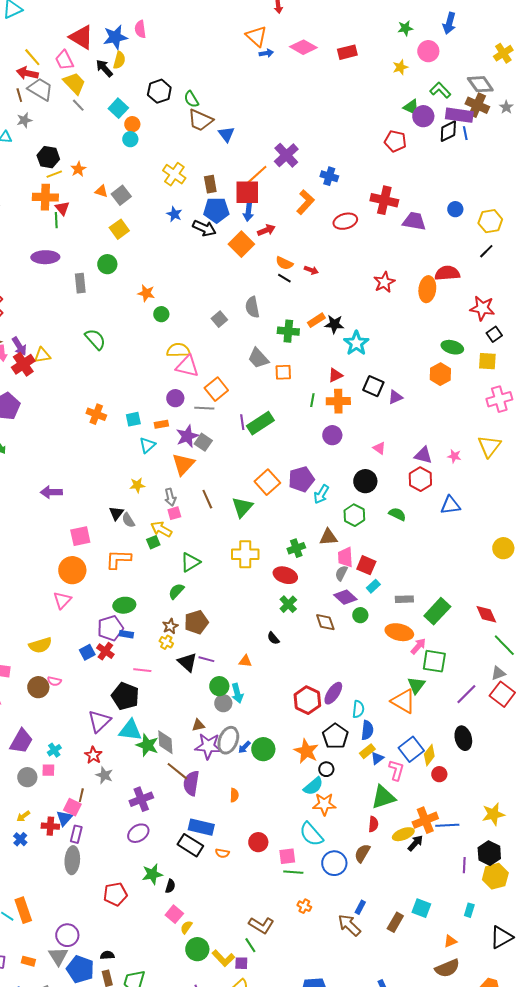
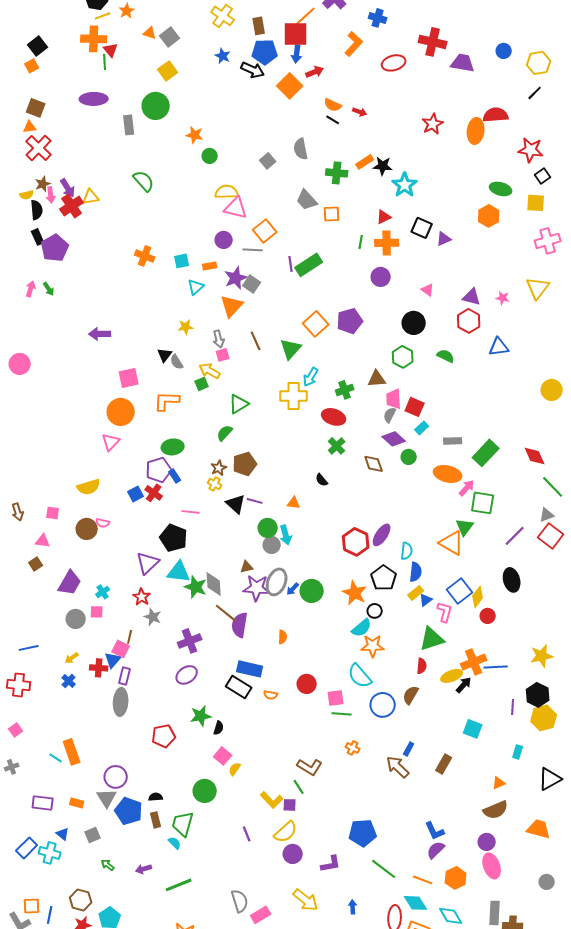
green circle: (107, 264) -> (156, 106), size x1.4
cyan arrow: (321, 494) -> (311, 377), moved
blue rectangle: (126, 634) -> (175, 476), turned 48
cyan square: (421, 908) -> (473, 729), moved
green circle: (197, 949) -> (205, 791), moved

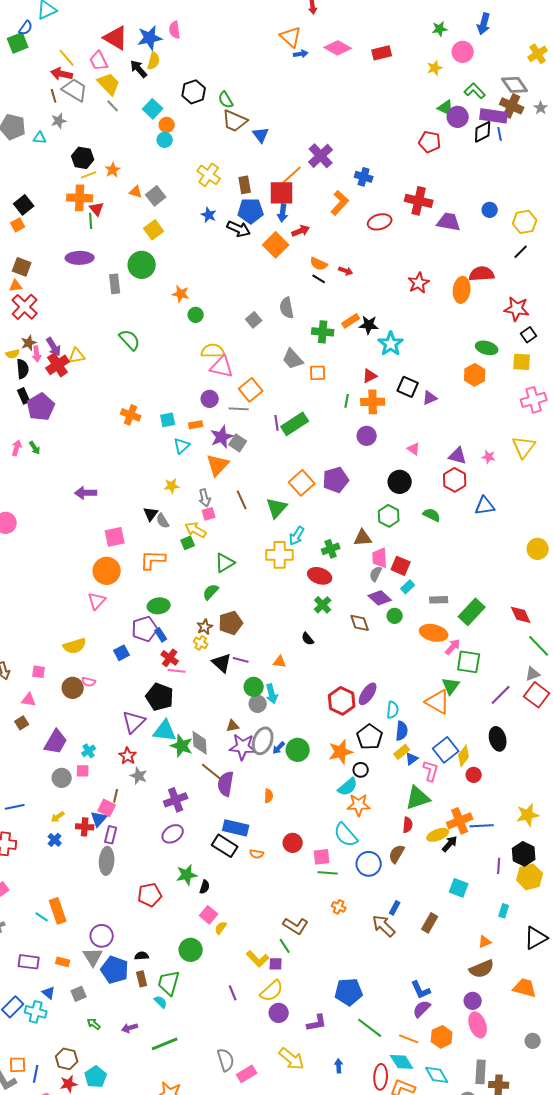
red cross: (154, 493) -> (170, 658), moved
orange star: (355, 593) -> (341, 752), turned 30

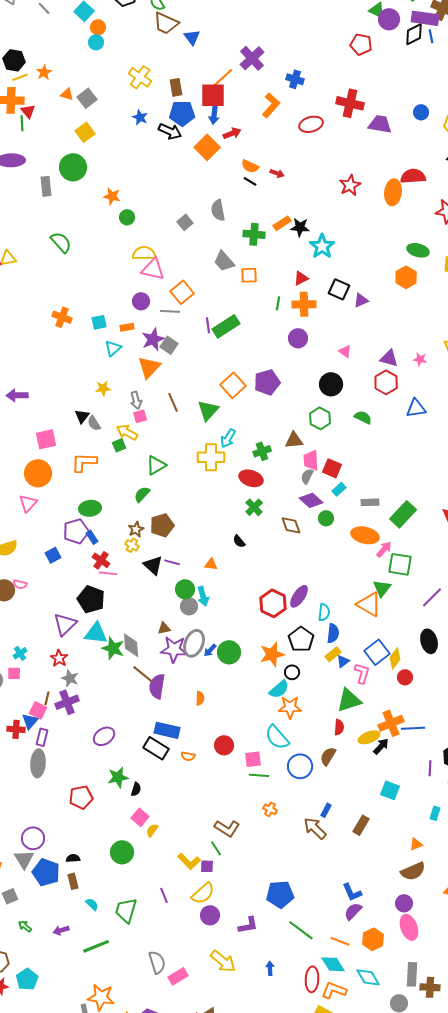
purple cross: (176, 800) -> (67, 702), moved
green trapezoid: (169, 983) -> (126, 910), moved

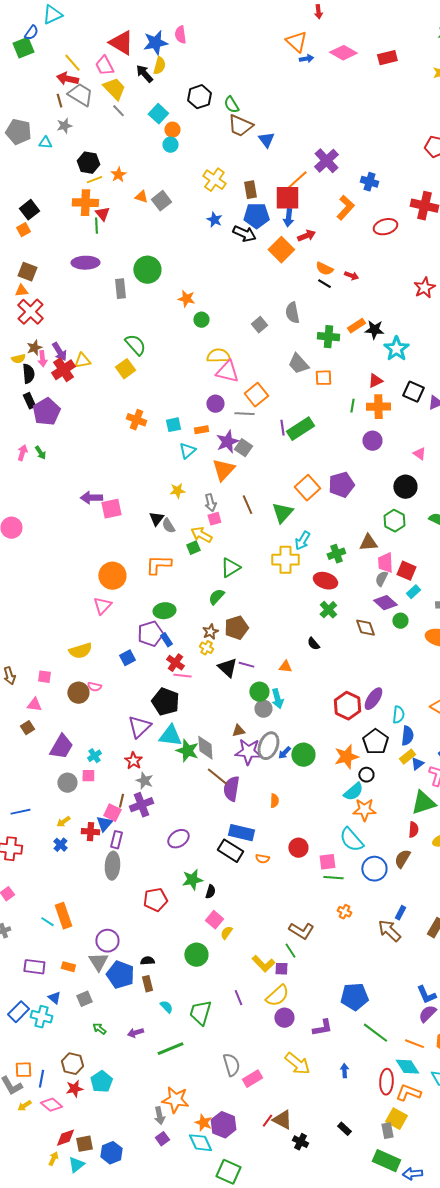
yellow square: (85, 132) -> (125, 369), moved
pink square: (46, 439) -> (111, 509), moved

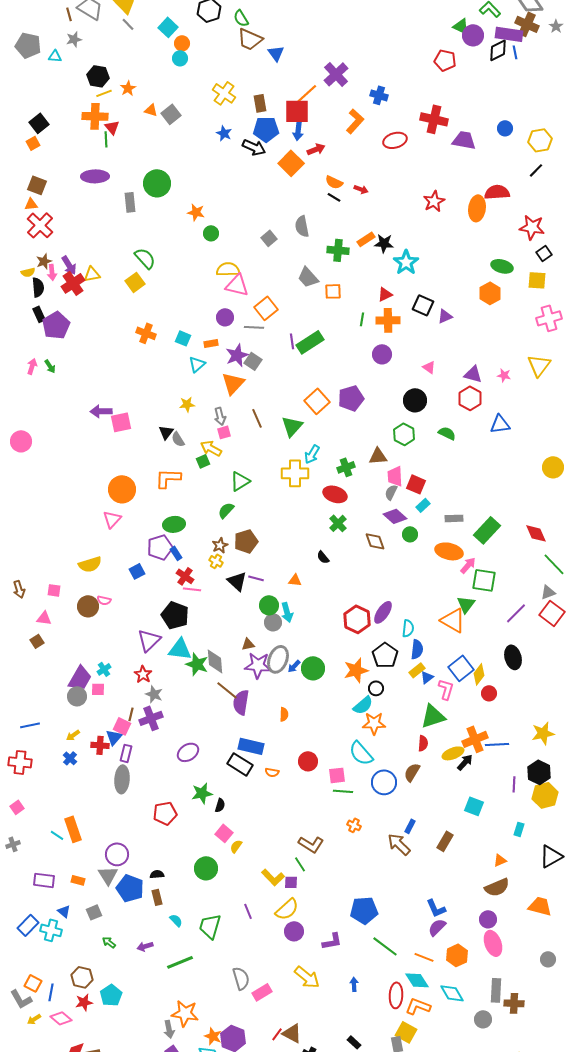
cyan square: (173, 425) -> (183, 338), turned 35
purple trapezoid: (61, 747) -> (80, 678), moved
orange square: (23, 1070) -> (33, 983), turned 30

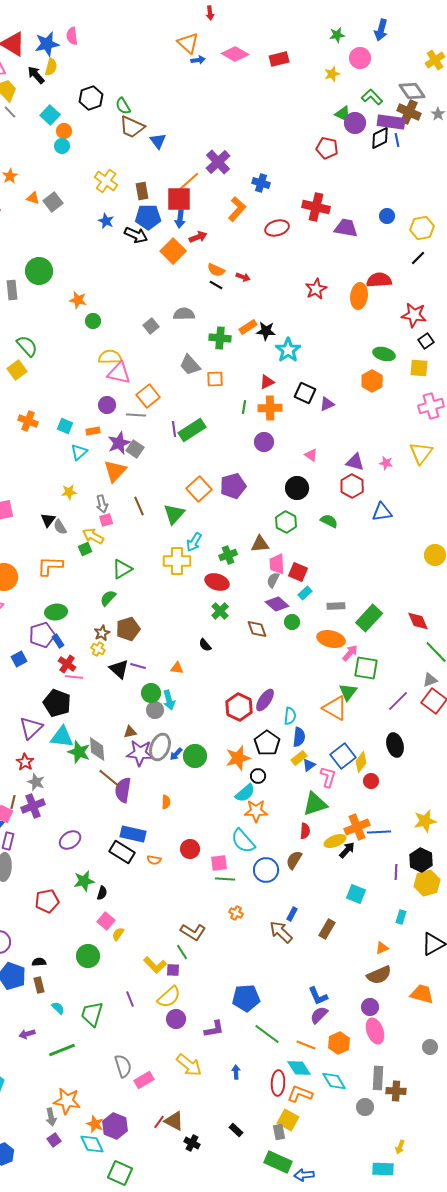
gray semicircle: (302, 226) -> (184, 314), turned 100

